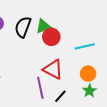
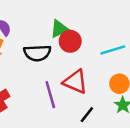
black semicircle: (23, 27) -> (37, 53), moved, turned -110
purple line: (40, 88) -> (50, 95), moved

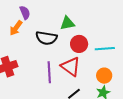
red circle: (70, 41) -> (79, 44), moved

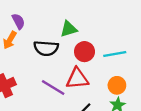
red triangle: (71, 66) -> (77, 79), turned -35
purple line: (49, 72) -> (53, 87), turned -50

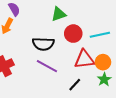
black semicircle: (46, 48) -> (43, 44), moved
red triangle: (77, 79) -> (84, 59), moved

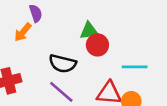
red circle: (73, 34) -> (97, 45), moved

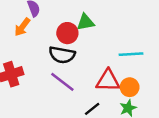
red circle: (97, 45) -> (67, 33), moved

